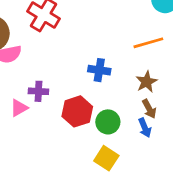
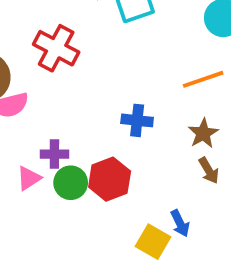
green circle: (108, 122) -> (71, 183), moved
blue arrow: (145, 128) -> (180, 223), moved

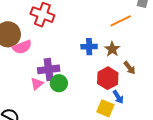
brown star: (203, 133) -> (112, 49), moved
purple cross: (54, 154) -> (49, 69), size x1.5
red hexagon: (110, 179) -> (108, 78), moved

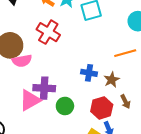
green circle: (59, 83) -> (65, 106), moved
pink triangle: (37, 84) -> (30, 100), size x1.6

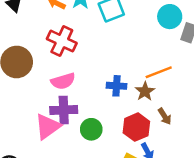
orange line: (125, 53) -> (159, 72), moved
pink semicircle: (22, 61) -> (63, 81), moved

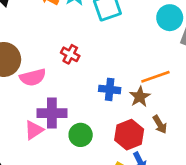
red cross: (62, 41) -> (70, 54), moved, size x0.6
pink semicircle: (63, 81) -> (33, 77), moved
pink triangle: (48, 127) -> (34, 130), size x0.7

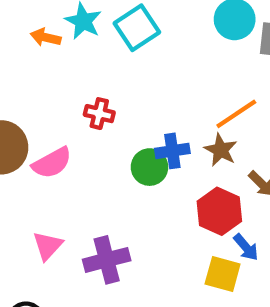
purple cross: (52, 113) -> (107, 260), moved
pink triangle: (34, 130) -> (48, 246), moved
green circle: (81, 135) -> (150, 167), moved

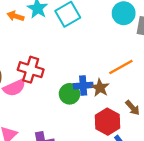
red cross: (99, 114) -> (31, 70), moved, size x1.5
brown star: (221, 150) -> (100, 88), moved

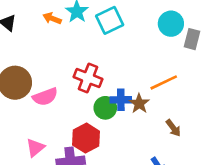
red cross: (31, 70) -> (88, 78), moved
red hexagon: (108, 122) -> (86, 138), moved

